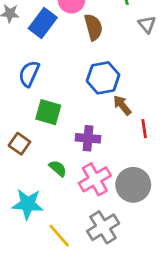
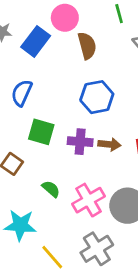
brown arrow: (122, 105) -> (109, 144), moved, turned 135
purple cross: (88, 138) -> (80, 142), moved

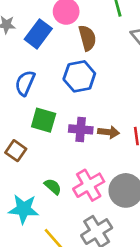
blue hexagon: (97, 97) -> (79, 76), moved
green semicircle: (51, 189) -> (53, 186), moved

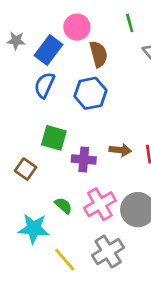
blue semicircle: (25, 83) -> (44, 85), moved
purple cross: (81, 129) -> (84, 160), moved

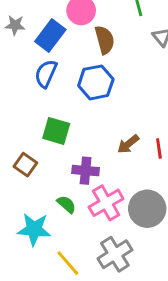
brown arrow: (120, 150) -> (128, 144), turned 135
purple cross: (84, 160) -> (86, 171), moved

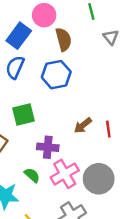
green square: (56, 131) -> (24, 115), turned -30

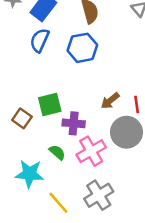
green square: (24, 115) -> (50, 104), moved
gray circle: (99, 179) -> (126, 132), moved

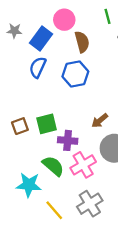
brown square: (22, 118) -> (20, 126), moved, turned 35
green semicircle: (57, 152) -> (53, 166), size x1.5

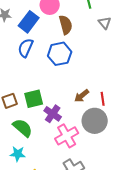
purple cross: (68, 140) -> (53, 114), turned 30
green semicircle: (53, 166) -> (23, 128), moved
cyan star: (29, 185) -> (18, 154), size x0.7

